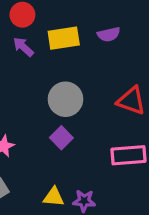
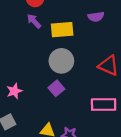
yellow rectangle: (64, 38) -> (62, 30), moved

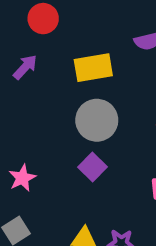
purple arrow: (34, 21) -> (25, 67), moved, turned 91

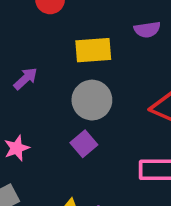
purple arrow: (25, 67) -> (25, 79), moved

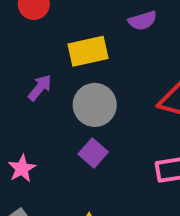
purple arrow: (25, 79) -> (40, 88), moved

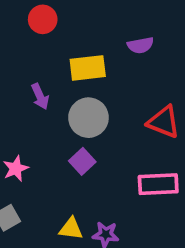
purple arrow: (40, 88) -> (40, 96), turned 110

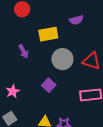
gray circle: (88, 118) -> (62, 59), moved

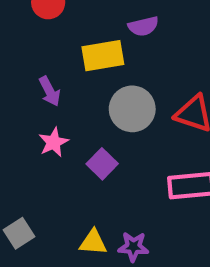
purple semicircle: (76, 20) -> (143, 26), moved
pink star: (13, 91) -> (54, 142), moved

